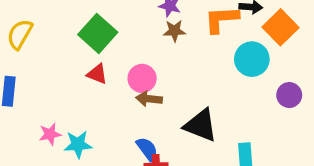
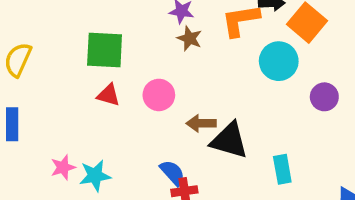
brown star: (174, 31) -> (190, 38), turned 30
green square: (98, 33) -> (105, 50), turned -33
brown arrow: (149, 99) -> (201, 123), moved

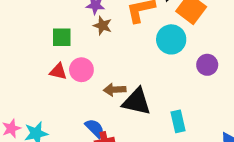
green square: (105, 50) -> (62, 37), moved, size x0.7
red triangle: (108, 95) -> (58, 72), moved

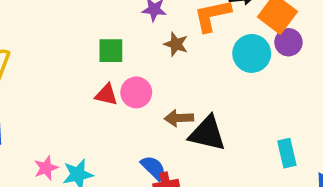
brown star: (103, 26) -> (176, 44), moved
purple circle: (207, 65) -> (288, 42), moved
cyan rectangle: (178, 121) -> (287, 153), moved

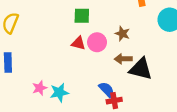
brown star: (176, 44) -> (122, 34), moved

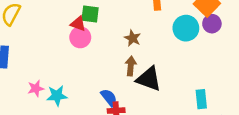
pink circle: (97, 42) -> (80, 37), moved
red triangle: (78, 43) -> (78, 24), moved
brown arrow: (123, 59) -> (131, 66), turned 91

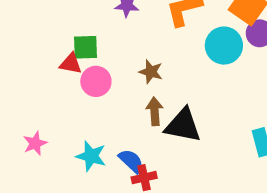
pink circle: (80, 37) -> (96, 81), moved
pink star: (36, 88) -> (35, 143), moved
cyan star: (57, 96) -> (91, 156), moved, turned 30

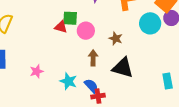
brown star: (151, 72) -> (116, 38), moved
pink circle: (96, 81) -> (86, 31), moved
brown arrow: (155, 111) -> (93, 58), moved

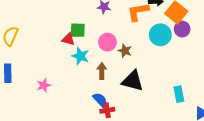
pink circle: (86, 31) -> (107, 42), moved
cyan star: (68, 81) -> (80, 56), moved

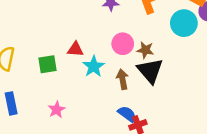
green square: (78, 30) -> (48, 64), moved
cyan star: (80, 56) -> (94, 66), turned 30
black triangle: (133, 81) -> (150, 71), moved, turned 45

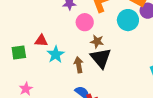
pink circle: (123, 44) -> (85, 22), moved

